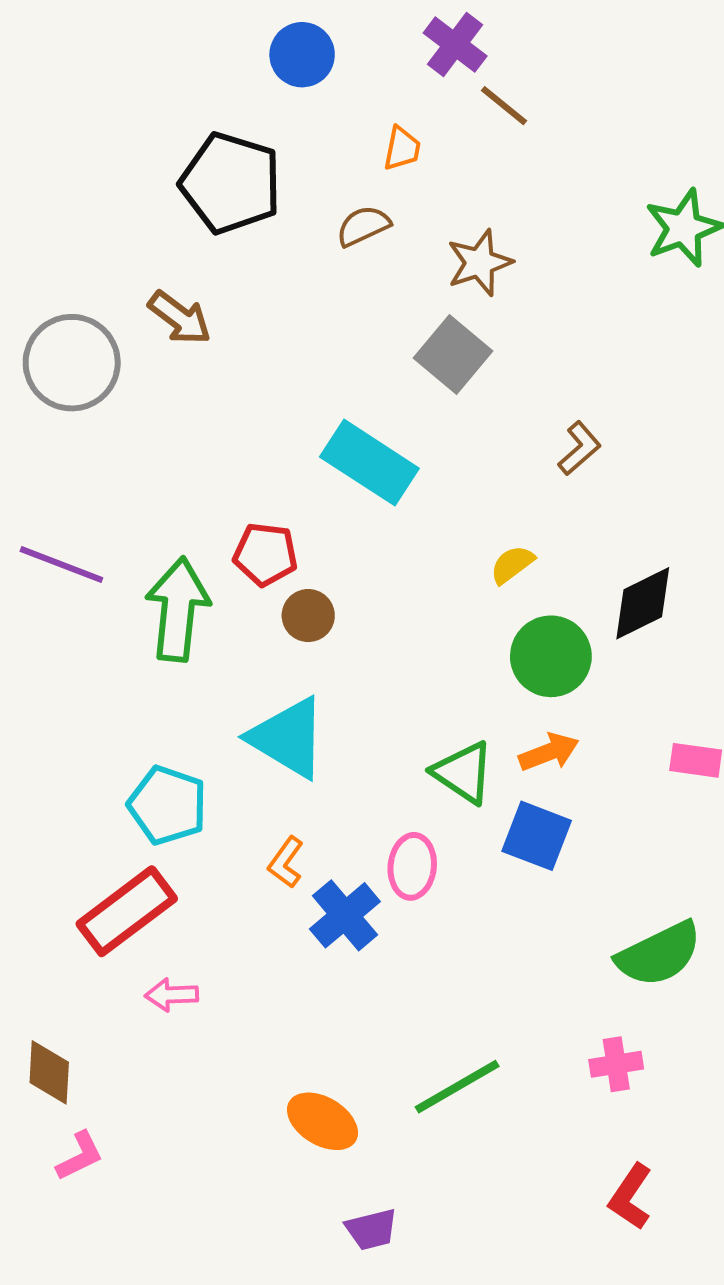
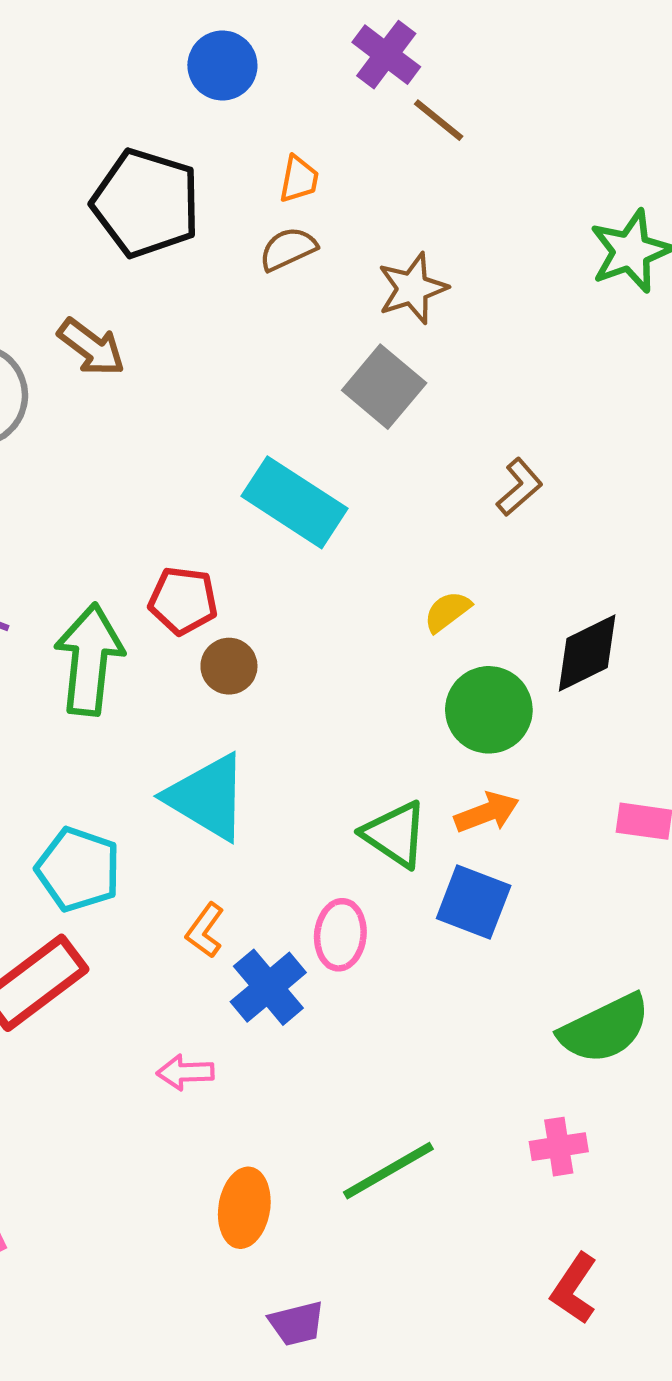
orange trapezoid: (402, 148) -> (299, 179), moved
pink arrow: (172, 995) -> (185, 1072), moved
orange ellipse: (322, 1121) -> (244, 1208), turned 68

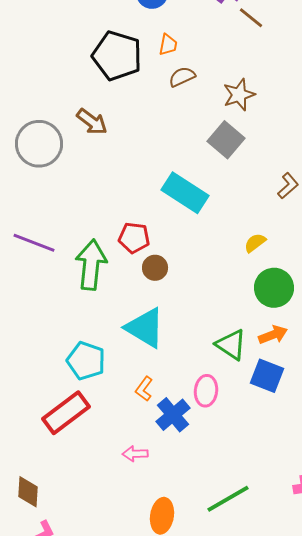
orange trapezoid: (299, 179) -> (168, 45), moved

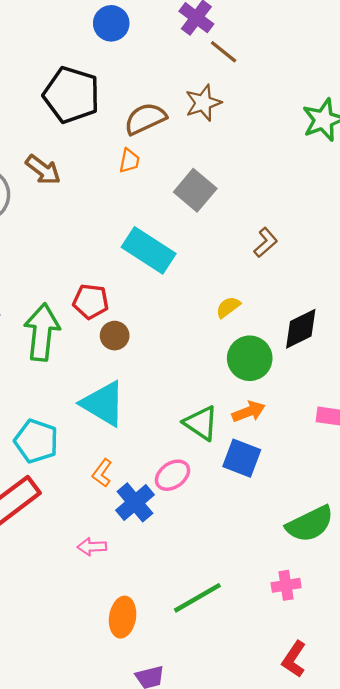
orange trapezoid: (168, 45) -> (129, 161), moved
brown semicircle: (182, 77) -> (145, 119), size x1.4
brown star: (239, 95) -> (203, 103), moved
pink ellipse: (206, 391) -> (172, 475), turned 48

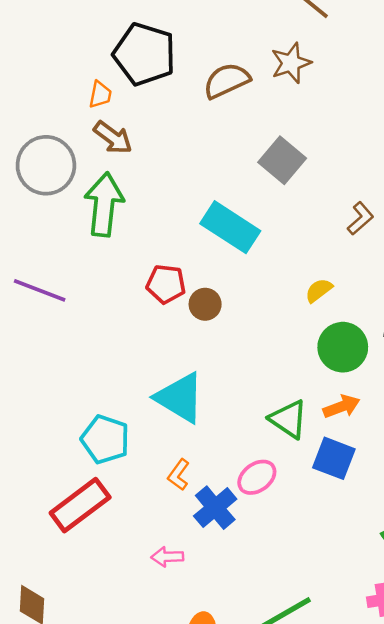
orange trapezoid: (129, 161) -> (100, 95), moved
green arrow: (42, 332) -> (104, 204), moved
brown circle: (115, 336) -> (205, 304), moved

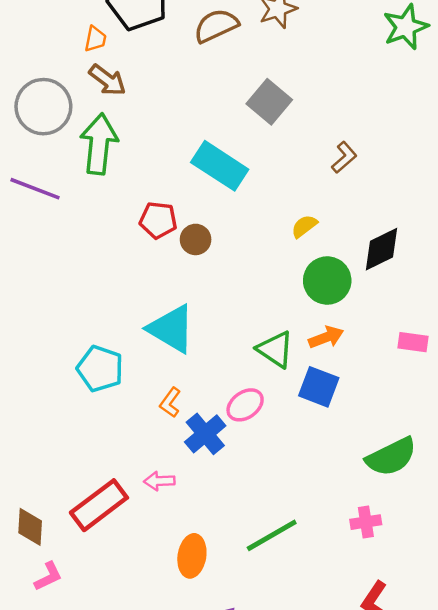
purple line: (40, 290) -> (35, 189), moved
red rectangle: (80, 505) -> (99, 505), moved

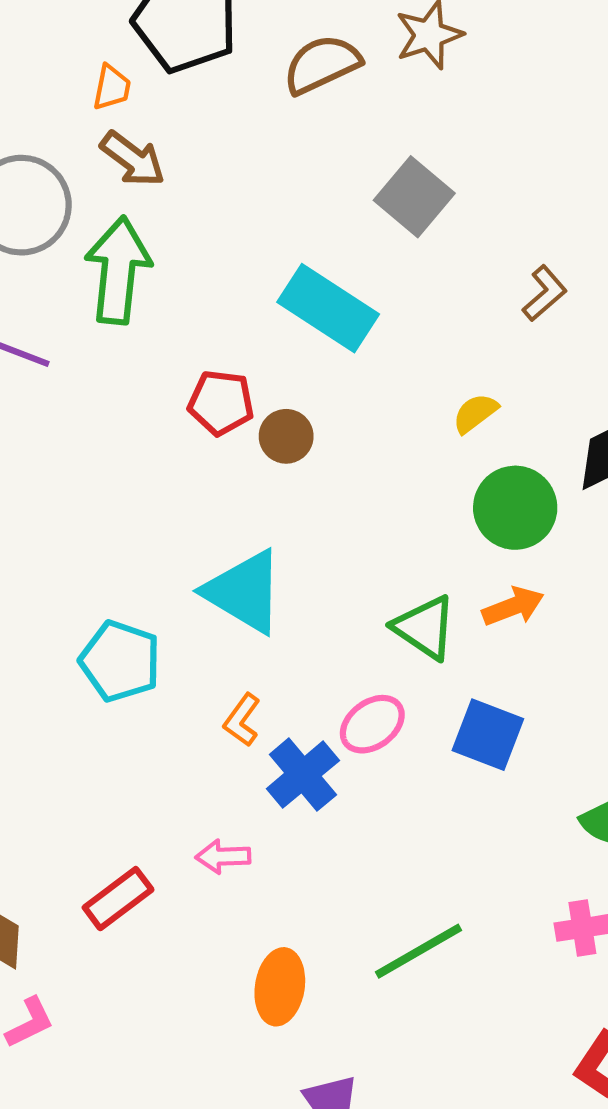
blue square: (319, 387) -> (488, 735), moved
red rectangle: (99, 505) -> (118, 899), size x0.7

